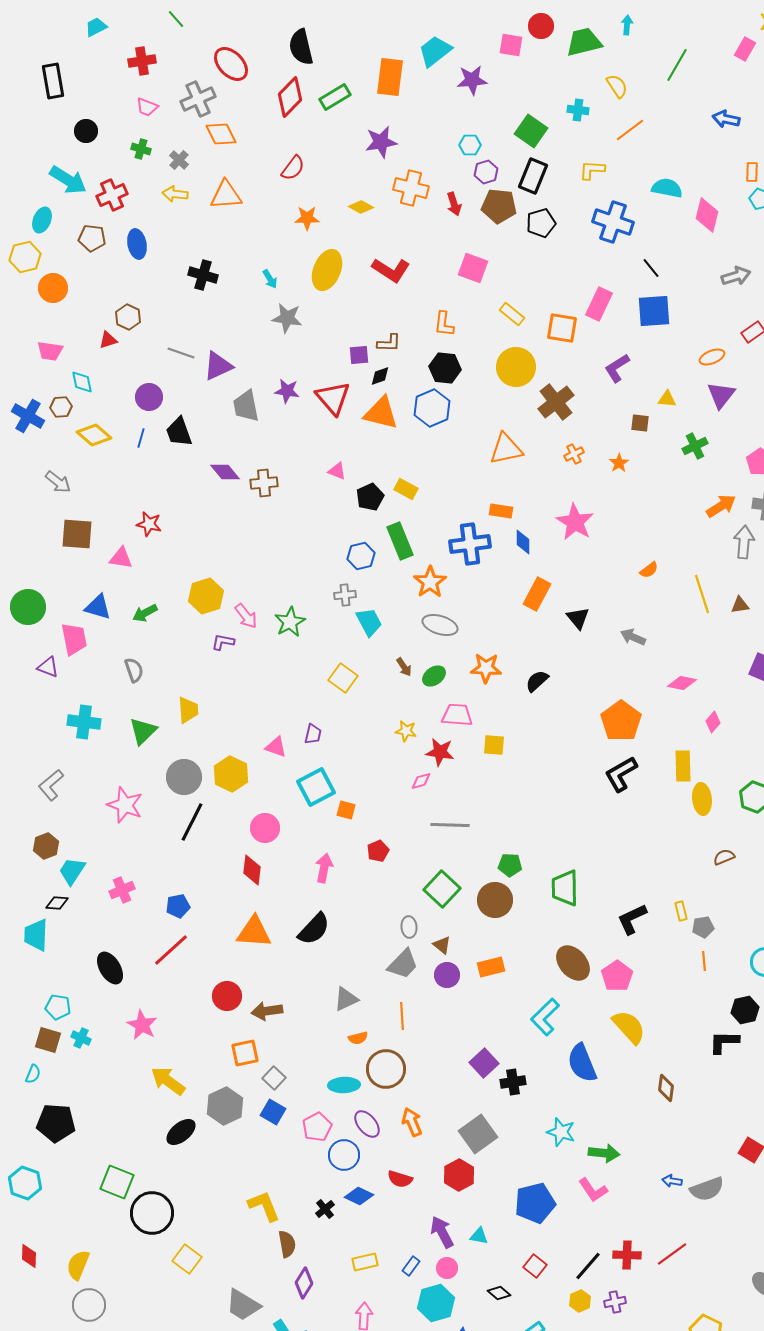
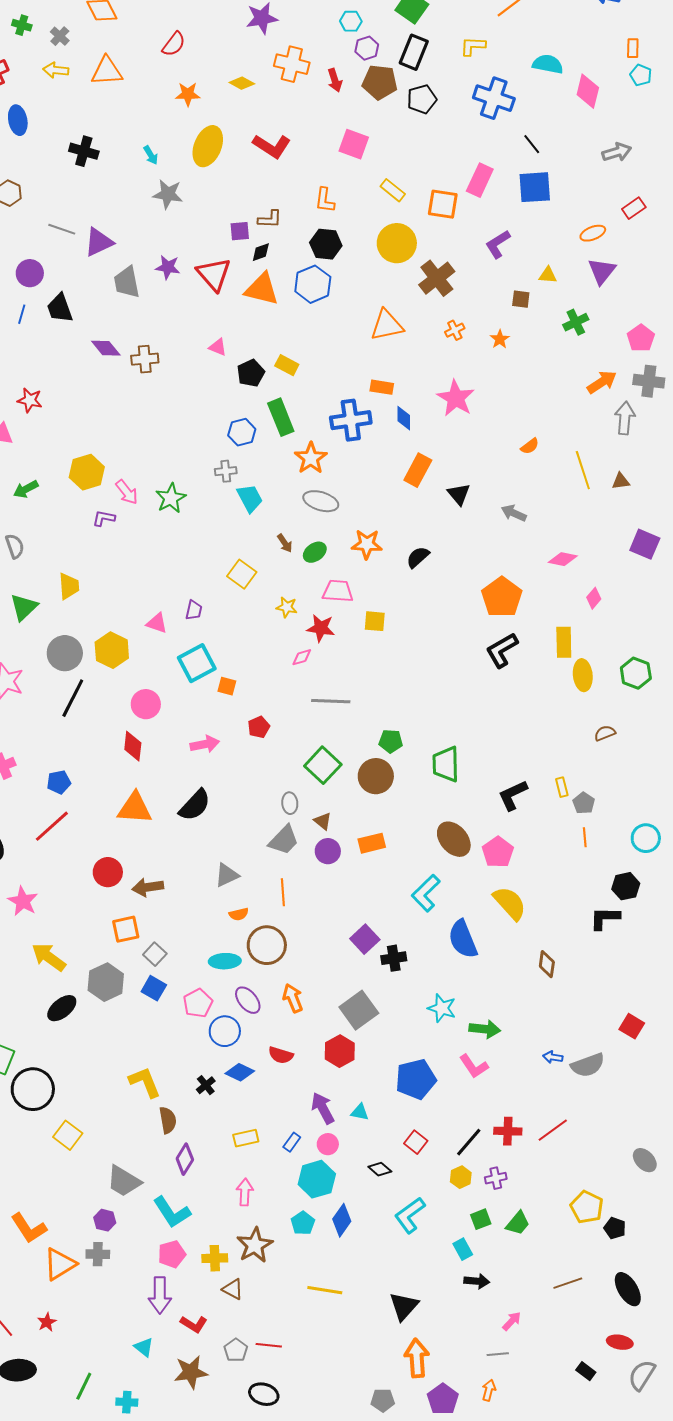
yellow square: (343, 678) -> (242, 574), moved
pink arrow: (324, 868) -> (205, 744), turned 68
gray pentagon: (703, 927) -> (584, 803), turned -30

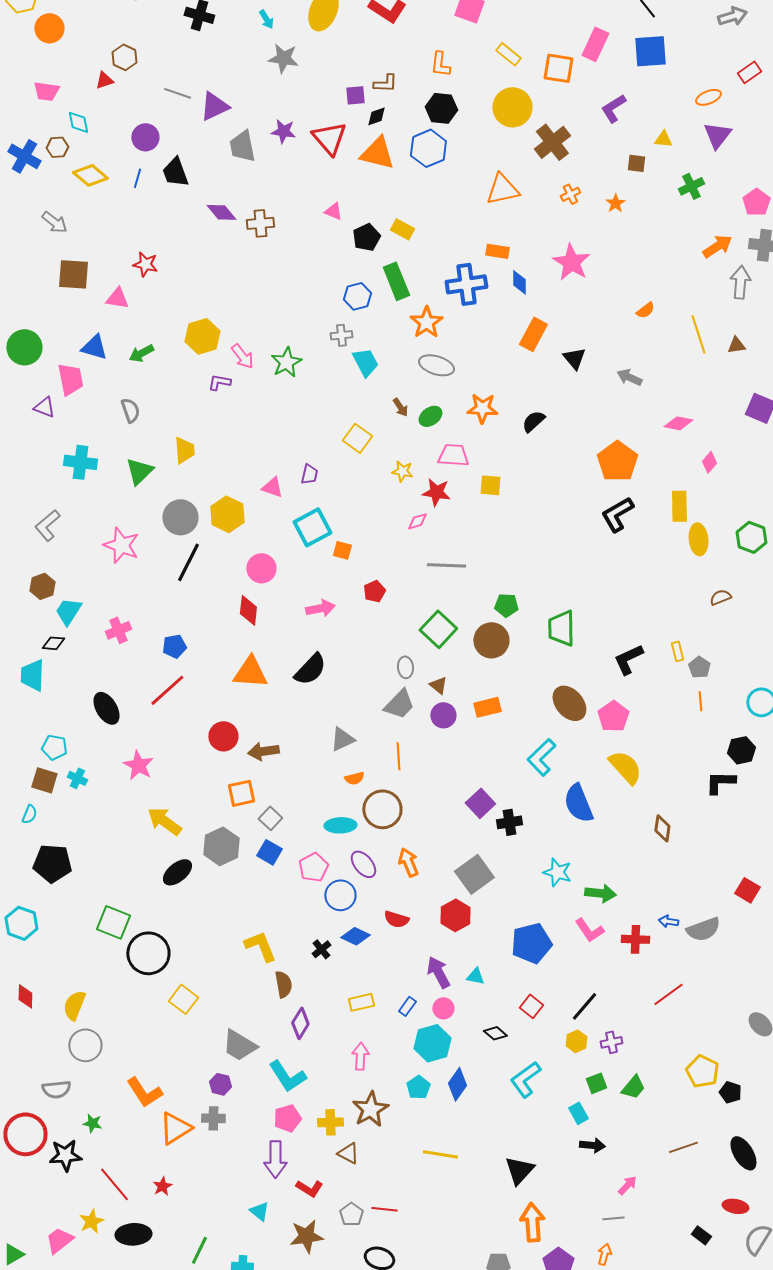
red cross: (508, 1131) -> (635, 939), moved

